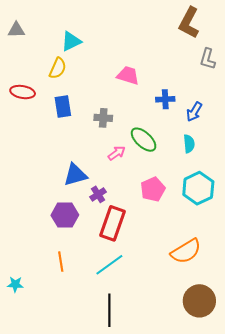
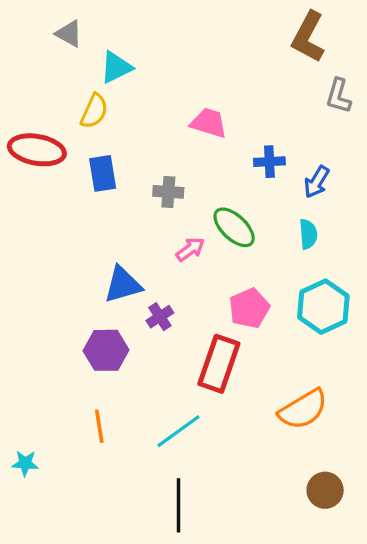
gray triangle: (16, 30) -> (69, 34), moved, turned 30
red ellipse: (23, 92) -> (37, 150), size x1.4
red rectangle: (112, 223) -> (219, 364), moved
brown circle: (199, 301) -> (325, 490), size x0.7

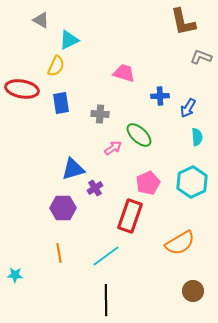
brown L-shape: (308, 37) -> (183, 22), turned -40
gray L-shape: (339, 96) -> (201, 57), turned 95
cyan semicircle: (308, 234) -> (197, 137), moved

